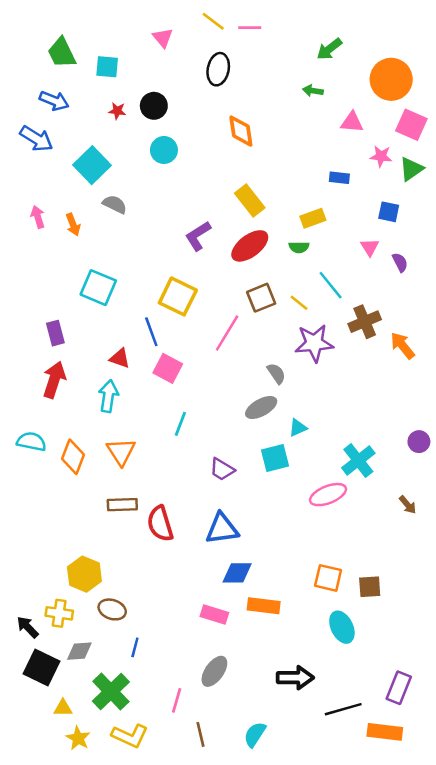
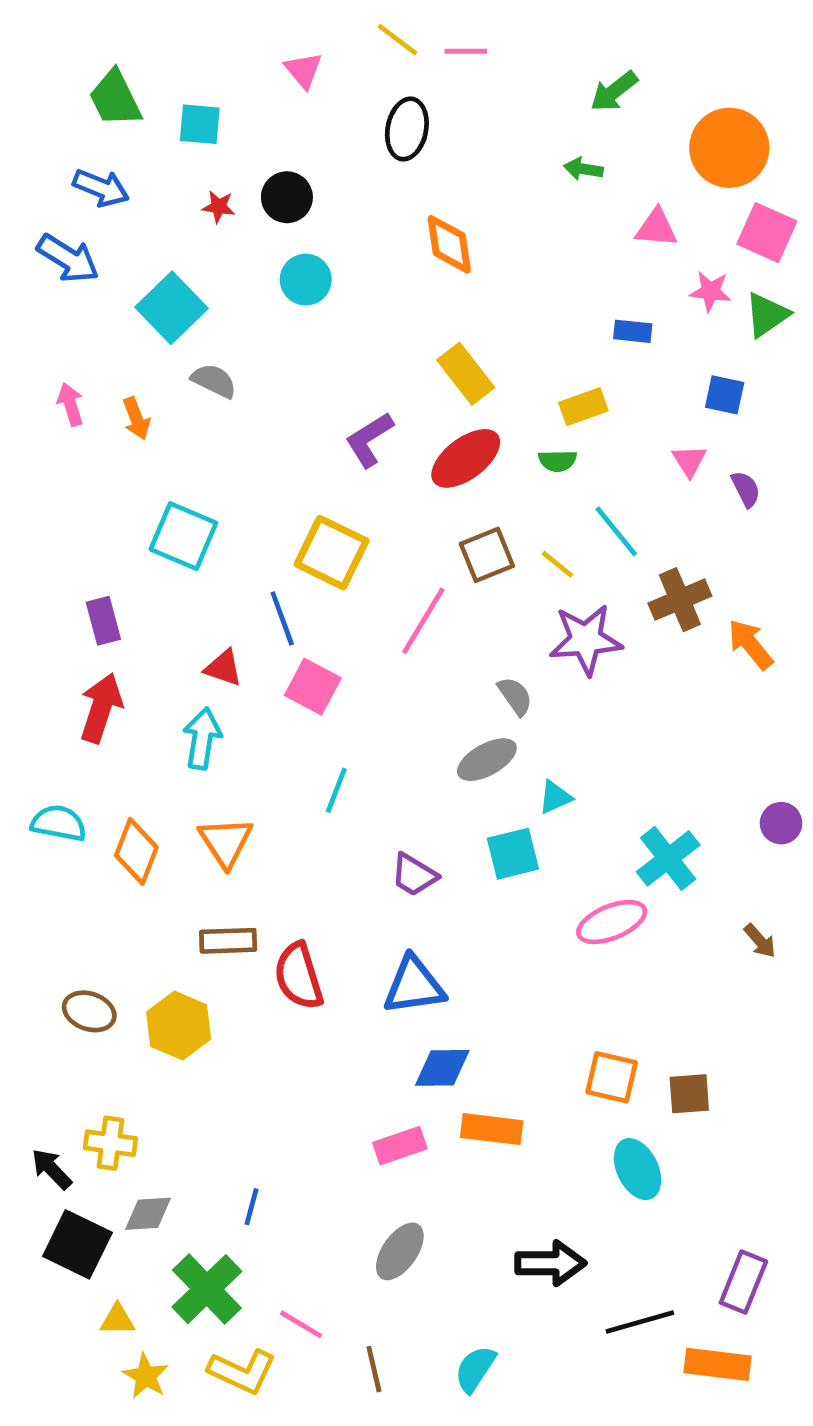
yellow hexagon: (84, 574) -> (179, 1026), moved
brown ellipse: (112, 609) -> (89, 1011), moved
pink rectangle: (214, 615) -> (400, 1146), turned -36
pink line: (177, 700) -> (301, 1324), moved, turned -75

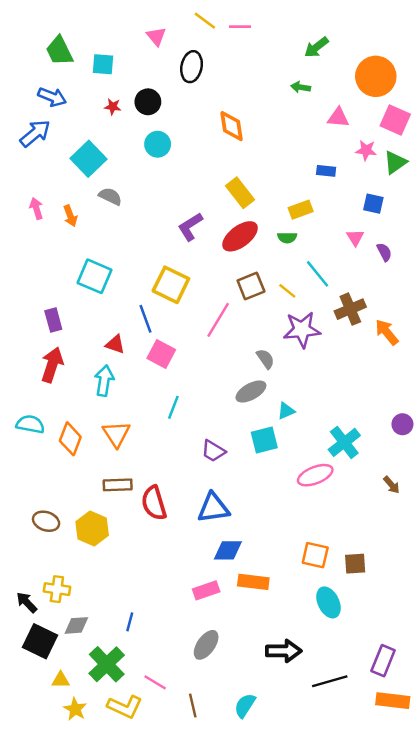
black ellipse: (407, 129) -> (192, 67), moved
blue arrow: (68, 258) -> (35, 133), turned -72
orange rectangle: (718, 1364) -> (393, 701), moved

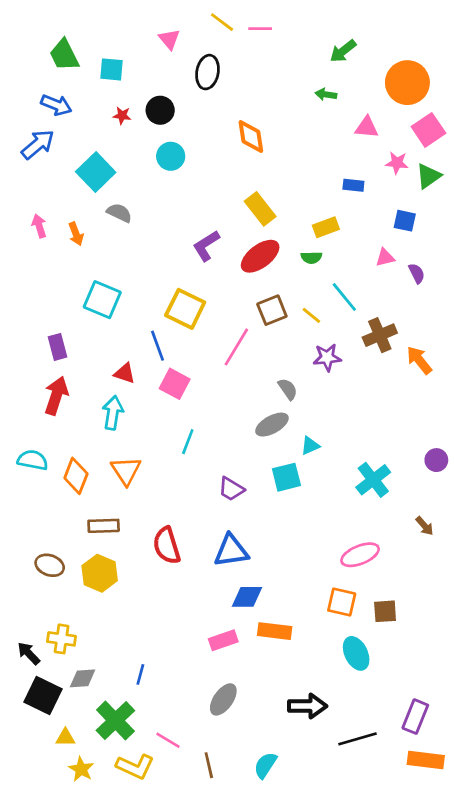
pink square: (395, 120) -> (428, 130), turned 32
pink triangle: (355, 238) -> (385, 258), turned 48
purple star: (302, 330) -> (327, 357), size x0.7
pink ellipse: (315, 475) -> (360, 555), moved
brown rectangle: (118, 485) -> (104, 526), moved

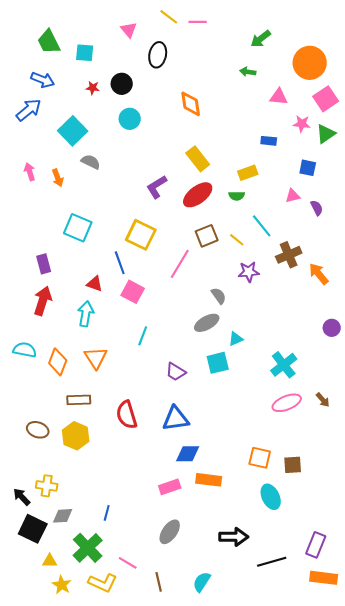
purple circle: (436, 460) -> (332, 328), moved
pink ellipse: (360, 555) -> (287, 403), moved

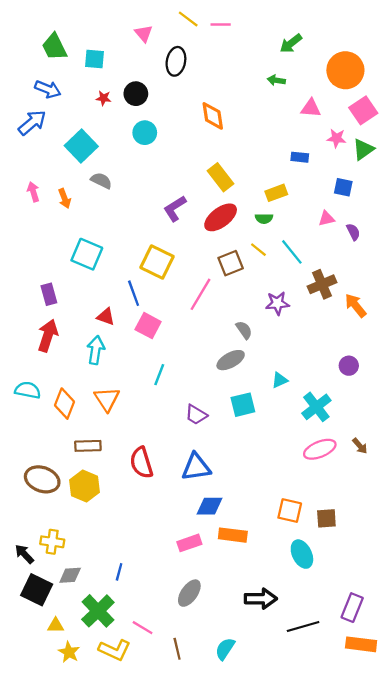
yellow line: (237, 240) -> (258, 250), moved
purple circle: (332, 328) -> (349, 366), moved
cyan triangle: (236, 339) -> (280, 380), moved
brown ellipse: (38, 430) -> (42, 479), size x1.4

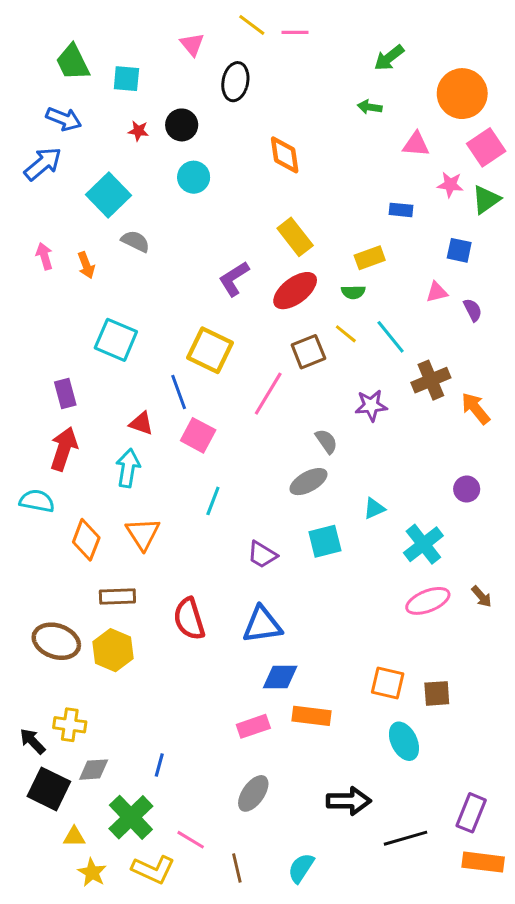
cyan semicircle: (28, 390) -> (37, 501), moved

